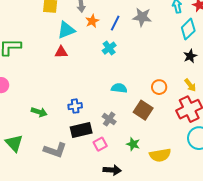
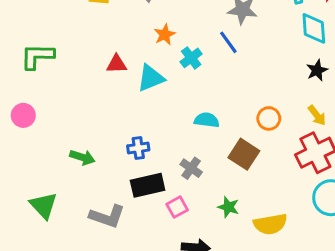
orange star: (92, 21) -> (165, 35), moved
blue line: (115, 23) -> (228, 42), moved, turned -63
cyan diamond: (188, 29) -> (314, 28), turned -50
cyan triangle: (66, 30) -> (151, 78), moved

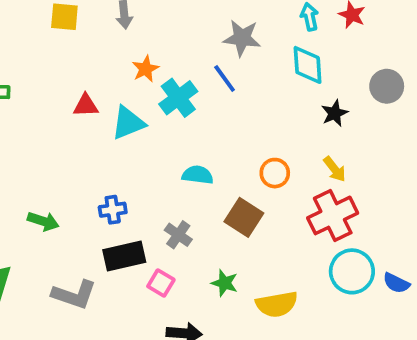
cyan diamond: (314, 28) -> (308, 65), moved
cyan cross: (191, 58) -> (178, 98), size x1.4
pink square: (177, 207) -> (161, 283), turned -30

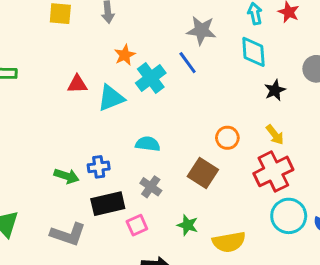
cyan semicircle: (198, 175) -> (148, 144), moved
green arrow: (43, 221) -> (66, 176), moved
pink square: (161, 283) -> (137, 225), turned 35

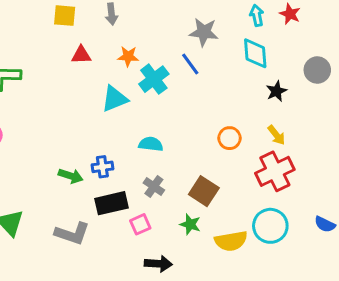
orange star: (125, 55) -> (128, 56), turned 30
red triangle: (77, 84) -> (81, 55), moved
brown square: (203, 173) -> (204, 191), moved
cyan circle: (289, 216) -> (270, 226), moved

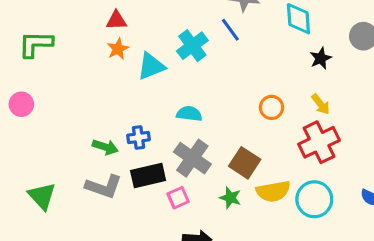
orange star: (128, 56) -> (118, 49), moved, turned -30
gray cross: (154, 187) -> (192, 158), size x1.6
gray L-shape: (72, 233) -> (104, 187), moved
yellow semicircle: (231, 241) -> (273, 191), moved

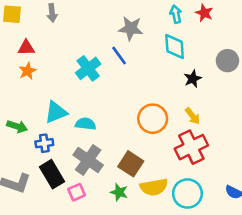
cyan triangle: (151, 66) -> (56, 112), moved
orange circle: (272, 107) -> (153, 119), size x1.5
green arrow: (105, 147) -> (17, 126), moved
black rectangle: (148, 175) -> (52, 174), turned 72

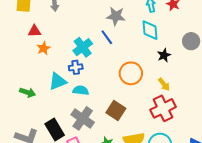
orange star: (28, 71) -> (44, 48), moved
orange circle: (153, 119) -> (131, 73), moved
blue cross: (44, 143) -> (76, 67), moved
brown square: (131, 164) -> (116, 110), moved

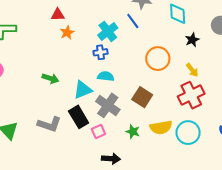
cyan triangle: (58, 81) -> (83, 90), moved

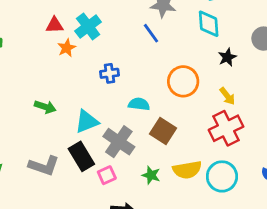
cyan cross: (108, 31) -> (88, 26), moved
cyan semicircle: (106, 76) -> (139, 104), moved

